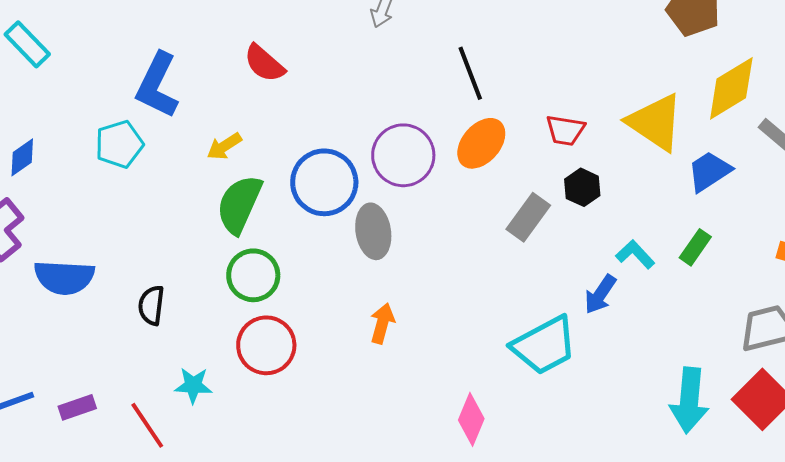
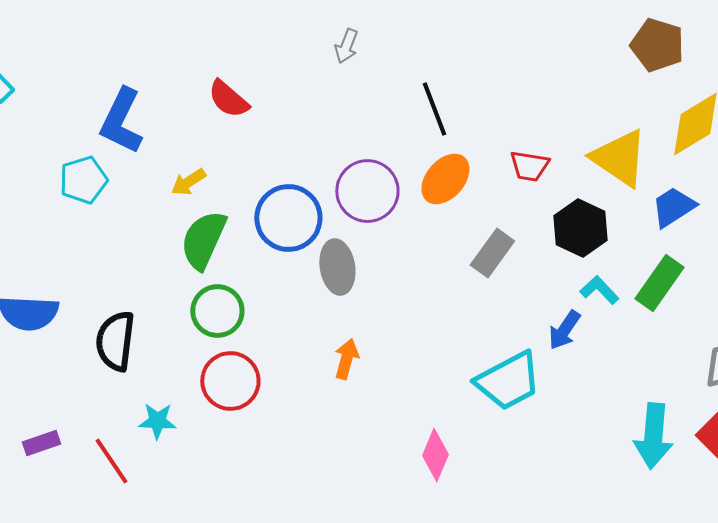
black hexagon: (582, 187) -> (580, 228), moved, size x1.5
green rectangle: (695, 247) -> (659, 283), size x1.5
black semicircle: (151, 305) -> (115, 341), size x1.5

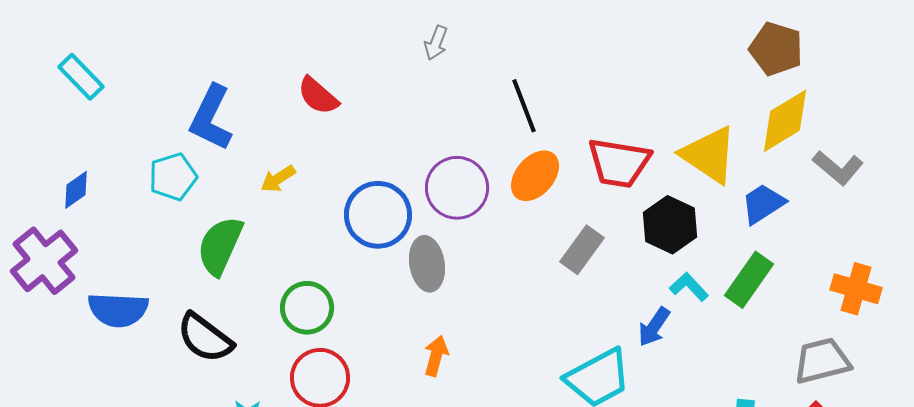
brown pentagon: (657, 45) -> (776, 49), moved
red trapezoid: (529, 166) -> (619, 163), size x1.6
green semicircle: (203, 240) -> (220, 246), moved
black semicircle: (115, 341) -> (205, 338), turned -60

